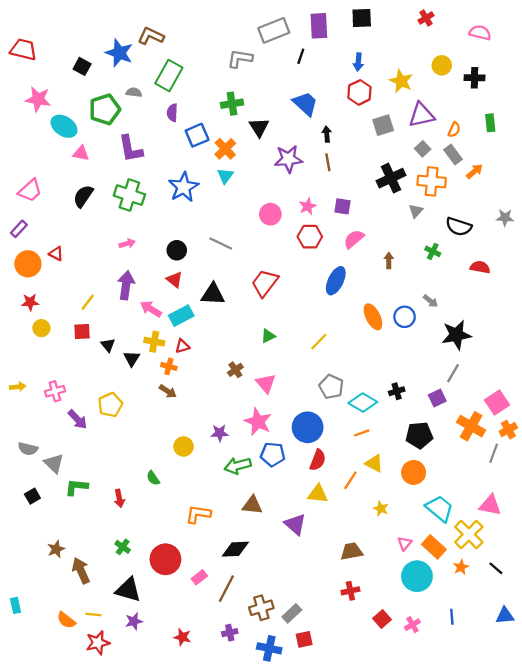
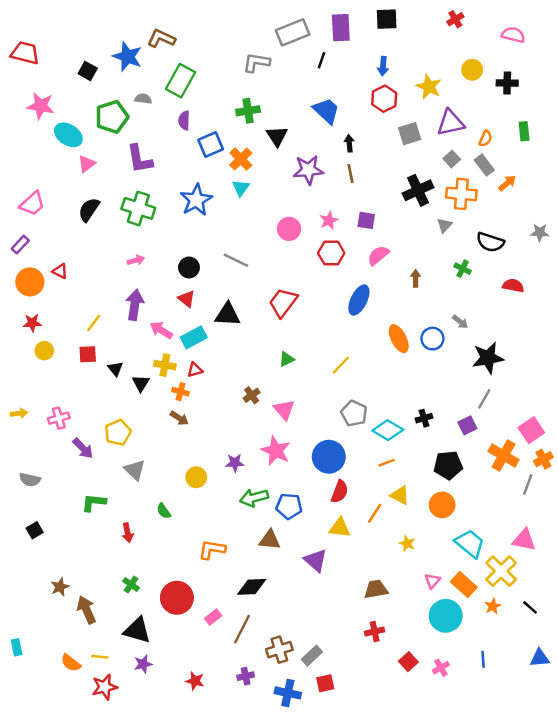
pink triangle: (81, 153) -> (86, 164), turned -48
blue pentagon: (273, 454) -> (289, 506), moved
gray triangle: (54, 463) -> (135, 470), moved
green L-shape: (76, 487) -> (94, 503), moved

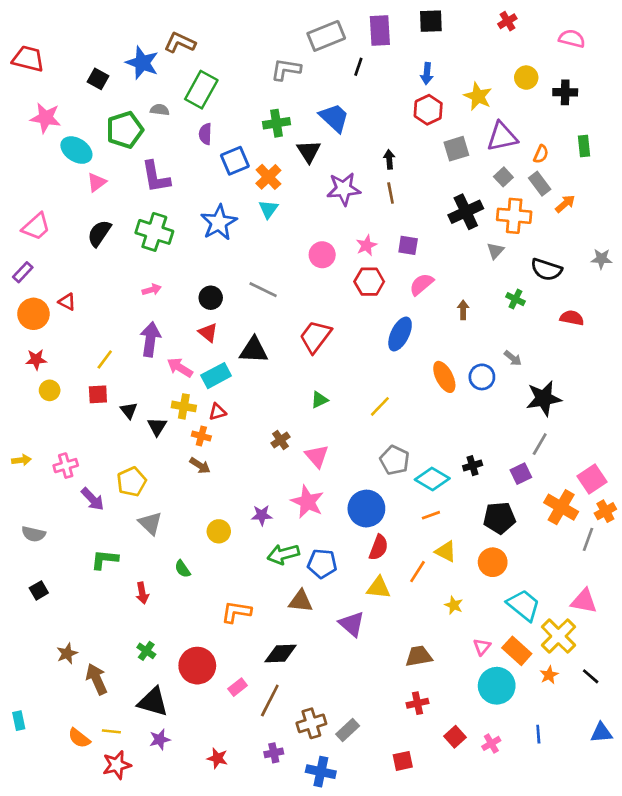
blue trapezoid: (326, 111) -> (334, 118), moved
red square: (325, 683) -> (403, 761), moved

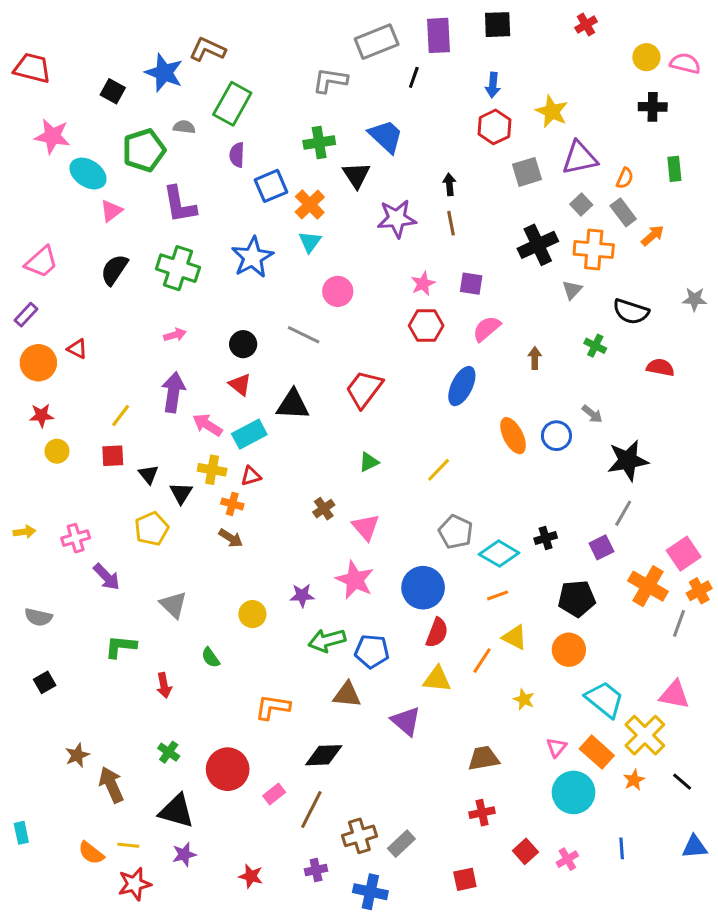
pink semicircle: (572, 39) -> (685, 63), moved
yellow circle: (526, 78) -> (646, 57), moved
pink circle: (322, 255) -> (338, 291), moved
yellow pentagon: (131, 482) -> (152, 529), moved

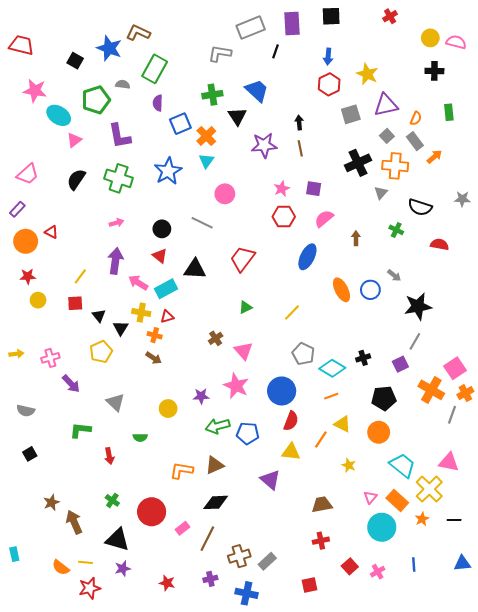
green semicircle: (211, 657) -> (140, 437), turned -56
brown triangle: (347, 695) -> (215, 465), moved, turned -30
black line: (682, 782) -> (454, 520), turned -40

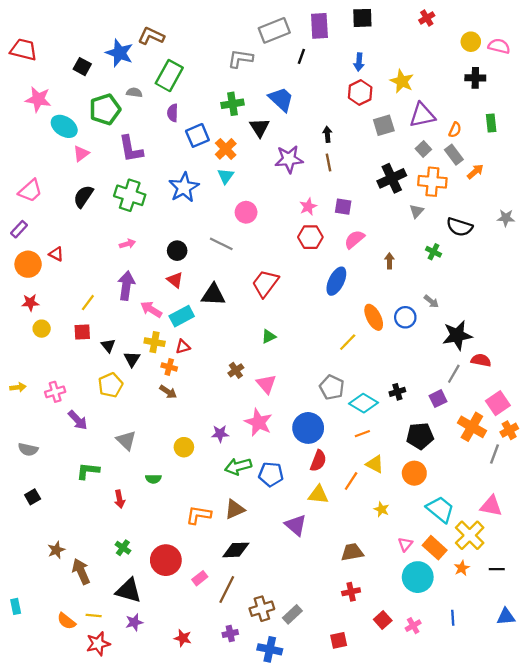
red semicircle: (440, 244) -> (481, 360), moved
yellow line: (292, 313) -> (348, 342), moved

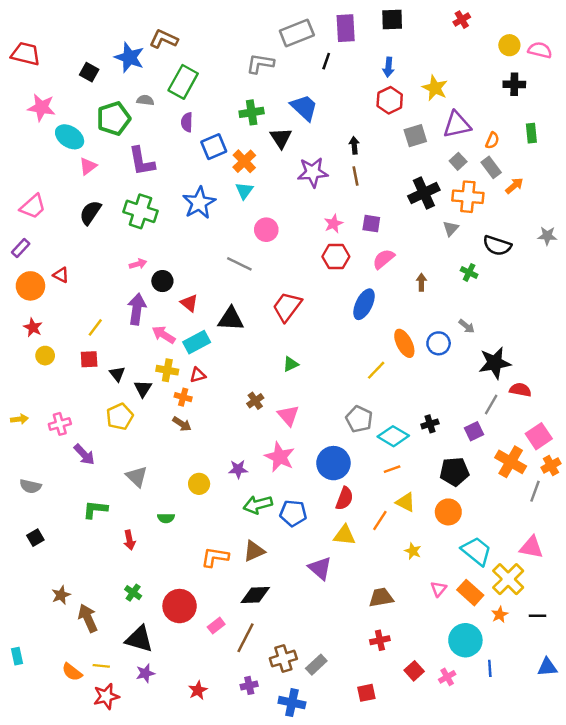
black circle: (177, 251) -> (162, 281), moved
red star: (30, 303) -> (33, 327), turned 30
cyan circle: (418, 577) -> (465, 640), moved
red star: (183, 638) -> (198, 690), turned 30

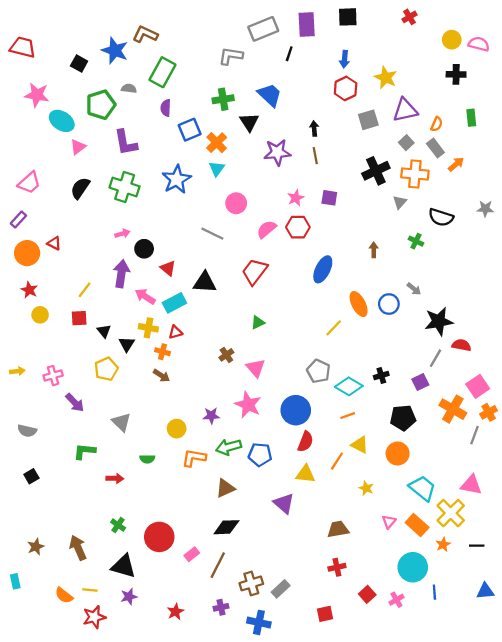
pink semicircle: (384, 259) -> (266, 229), moved
red arrow: (129, 540) -> (115, 478), turned -77
orange L-shape: (215, 557) -> (194, 458), moved
brown star: (61, 595) -> (36, 547), moved

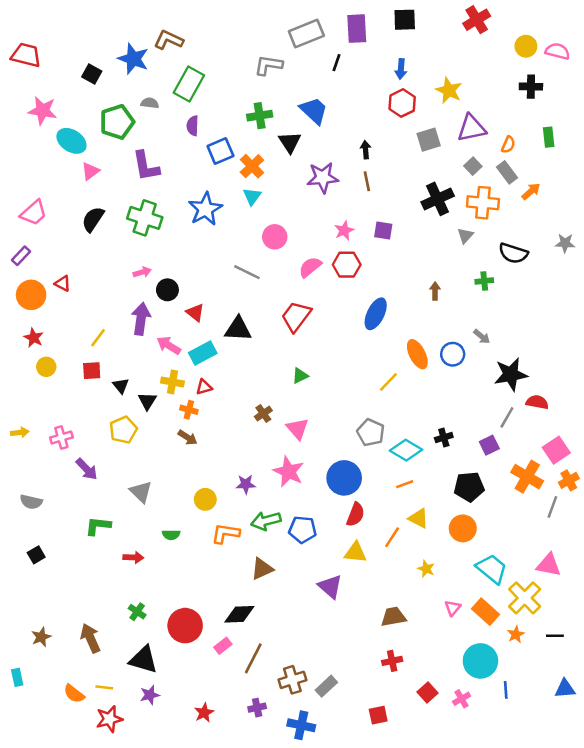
red cross: (409, 17) -> (477, 20), size x1.5
green cross: (416, 241) -> (484, 281), turned -32
black diamond: (226, 527) -> (239, 614), moved

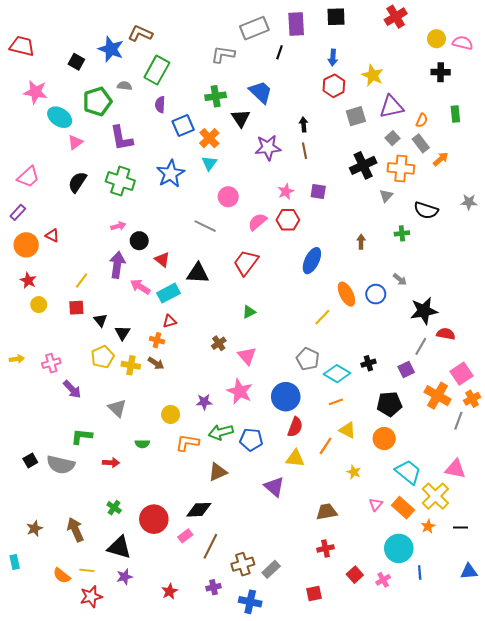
yellow cross: (172, 382) -> (131, 365), moved
gray semicircle: (31, 502) -> (61, 465), moved, size x1.5

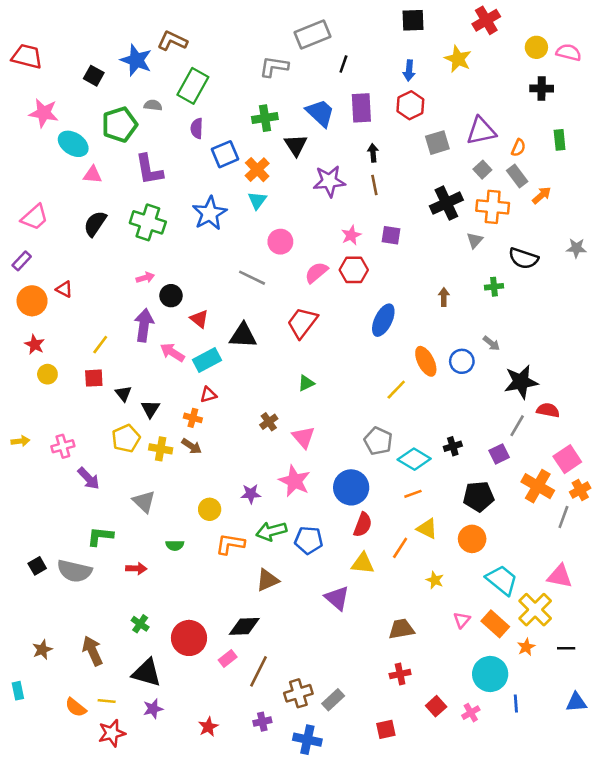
purple rectangle: (296, 24) -> (361, 108), moved
yellow star: (373, 75) -> (458, 59), moved
pink triangle: (75, 142) -> (92, 175), turned 42

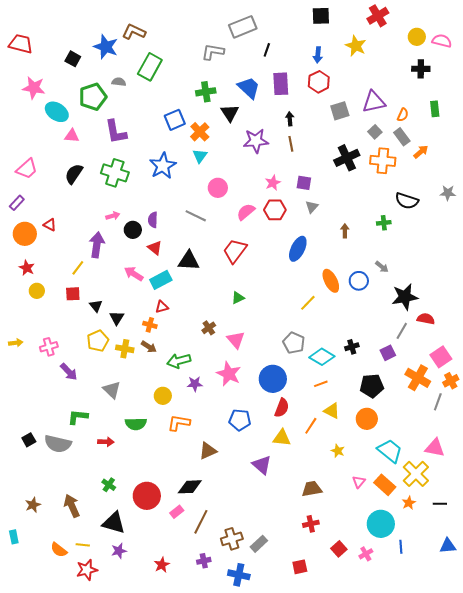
purple semicircle: (197, 128) -> (153, 220), moved
gray triangle: (475, 240) -> (312, 207), moved
purple arrow: (144, 325) -> (97, 245), moved
green arrow: (271, 531) -> (179, 361), moved
green semicircle: (175, 545) -> (136, 424), size x1.5

